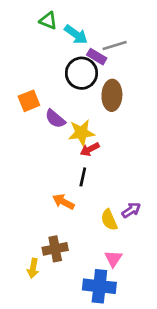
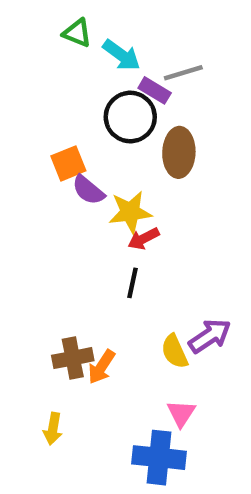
orange square: (29, 101) -> (68, 163), moved
orange arrow: (63, 202) -> (102, 367), moved, turned -85
purple arrow: (131, 210) -> (210, 336), size x1.4
brown cross: (55, 249) -> (73, 358), moved

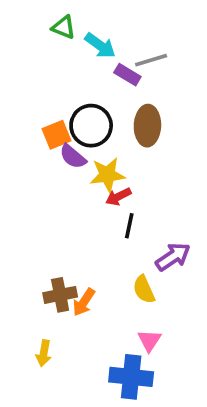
black circle: (130, 117) -> (91, 126), moved
black line: (132, 283) -> (129, 226), moved
purple arrow: (210, 336) -> (173, 257), moved

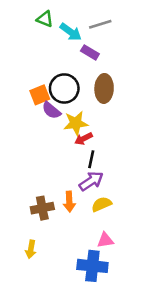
gray line: (151, 60) -> (100, 24), moved
purple arrow: (173, 257) -> (91, 181), moved
yellow semicircle: (144, 289) -> (101, 204), turned 90
orange arrow: (84, 302) -> (69, 202), moved, turned -36
pink triangle: (149, 340) -> (105, 240), turned 48

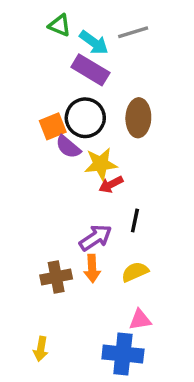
purple rectangle: (90, 52) -> (90, 70), moved, size x1.5
black line: (91, 159) -> (135, 220), moved
purple arrow: (91, 181) -> (96, 238), moved
yellow arrow: (31, 249) -> (41, 349), moved

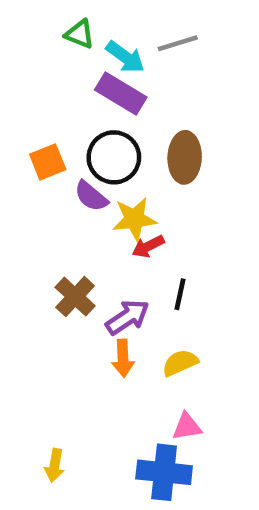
orange square: (53, 126) -> (48, 162), moved
brown cross: (56, 277) -> (75, 297), moved, turned -36

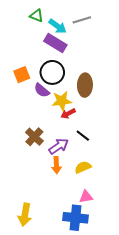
brown ellipse: (185, 157) -> (85, 85), moved
black line: (180, 294) -> (83, 136), turned -64
yellow arrow: (55, 465) -> (25, 215), size x1.5

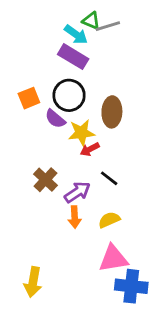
green triangle: (36, 16) -> (91, 21), moved
pink triangle: (86, 197) -> (113, 259), size x1.6
blue cross: (75, 218) -> (131, 286), moved

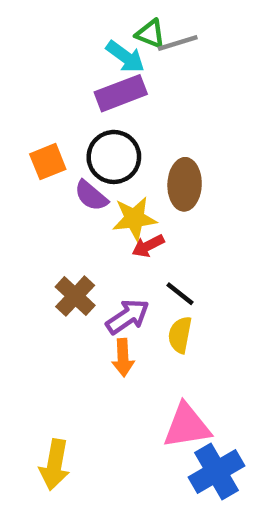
purple rectangle: (73, 57) -> (121, 93), turned -52
yellow semicircle: (109, 220) -> (180, 335), moved, turned -55
blue cross: (131, 286) -> (216, 472), turned -36

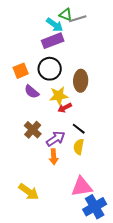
purple semicircle: (91, 196) -> (32, 92), moved
yellow arrow: (55, 465) -> (29, 192), moved, turned -65

